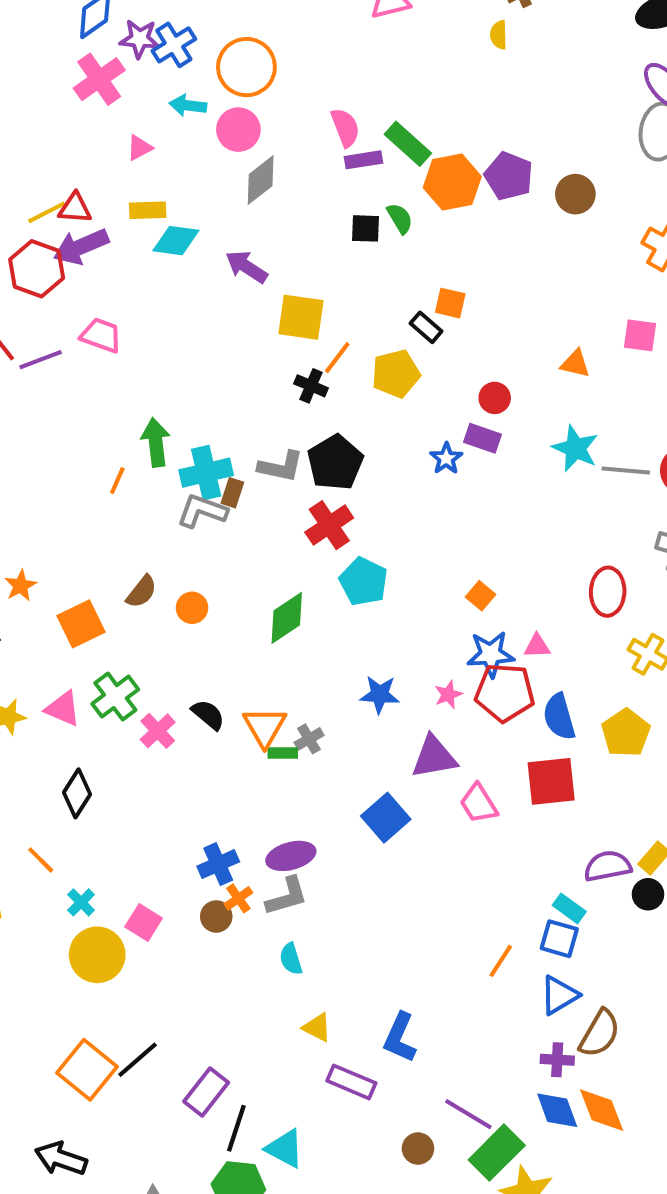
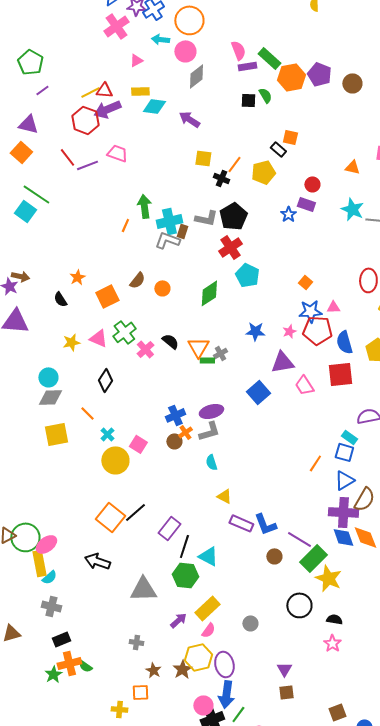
yellow square: (301, 317) -> (203, 158), moved, size x0.7
blue L-shape: (400, 1038) -> (265, 524), moved, turned -45
purple cross: (557, 1060) -> (343, 512), size x1.8

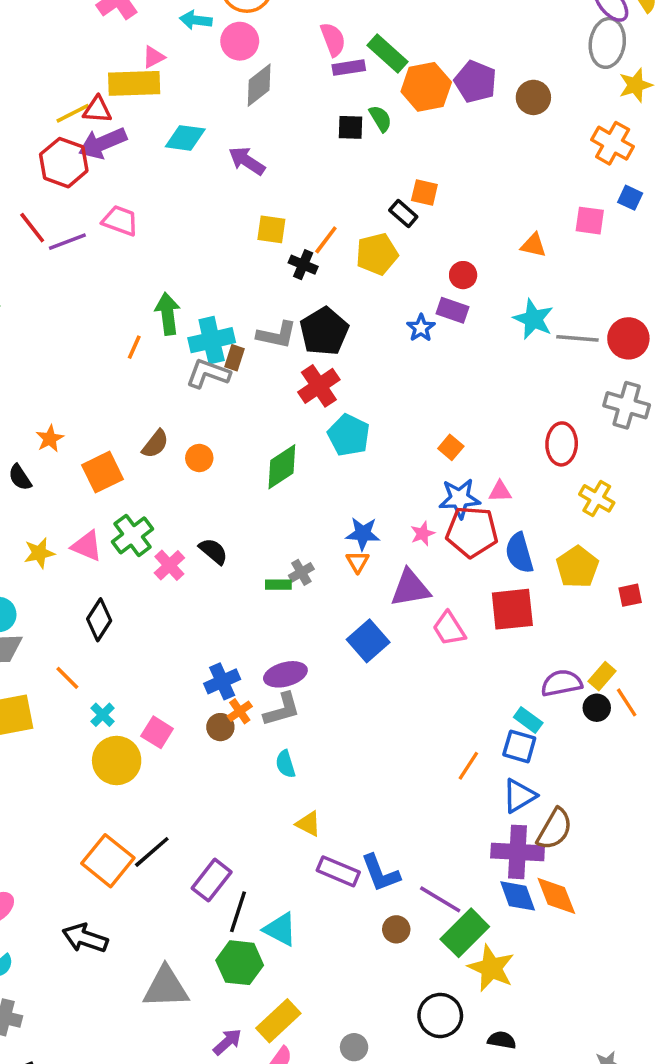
yellow rectangle: (140, 91) -> (134, 83), moved, size x1.6
orange triangle: (198, 347) -> (358, 562), moved, size x0.6

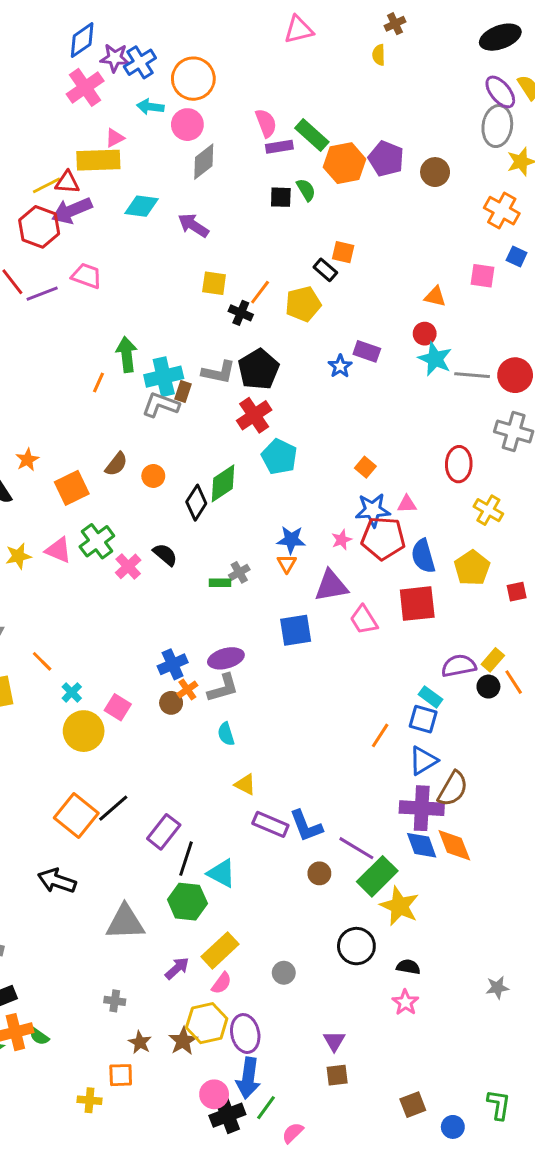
red circle: (463, 275) -> (425, 334), moved
black diamond: (99, 620) -> (196, 503), moved
blue square: (368, 641) -> (296, 630), turned 32

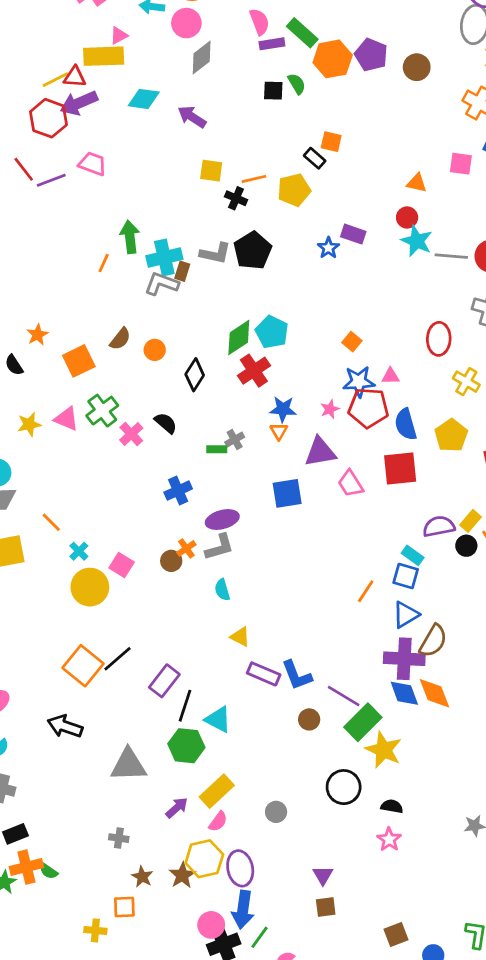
orange line: (260, 292) -> (254, 179), turned 40
red cross: (254, 415) -> (254, 371), moved
green diamond: (223, 483) -> (239, 337), moved
blue cross: (173, 664) -> (178, 491), moved

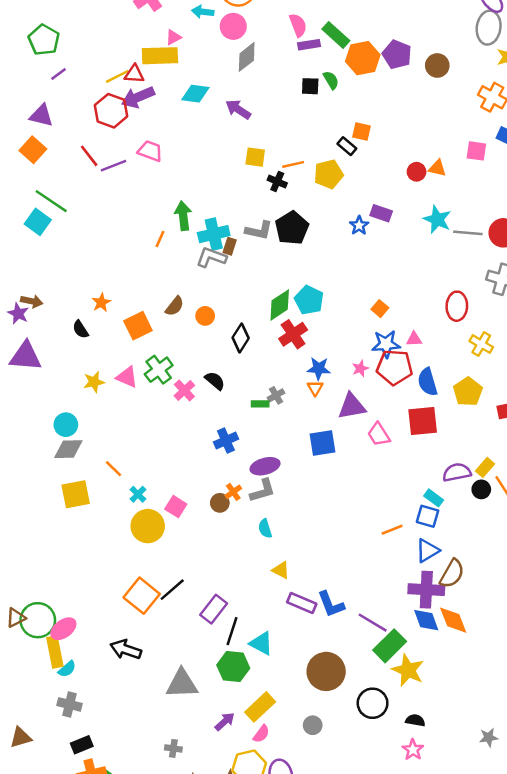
red circle: (407, 218) -> (417, 172), moved
orange line: (366, 591) -> (392, 530), turned 35
brown circle: (309, 719) -> (326, 671), moved, size x2.0

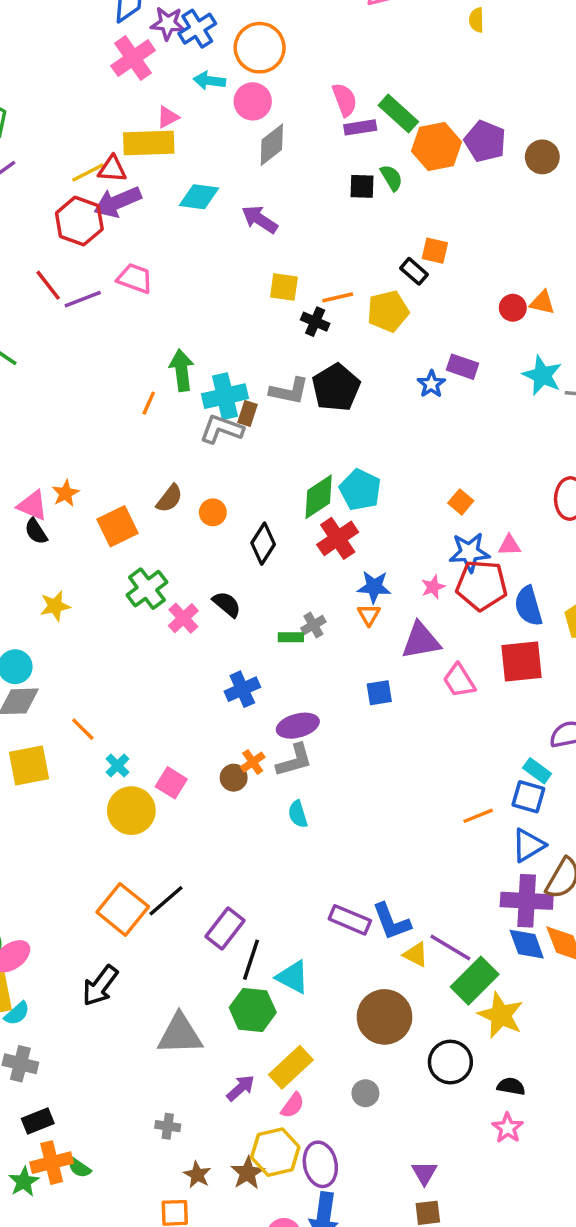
pink triangle: (127, 377) -> (33, 505), moved
blue square: (322, 443) -> (379, 693), size x0.7
yellow triangle: (281, 570) -> (416, 955), moved
black arrow: (126, 649) -> (100, 986), turned -72

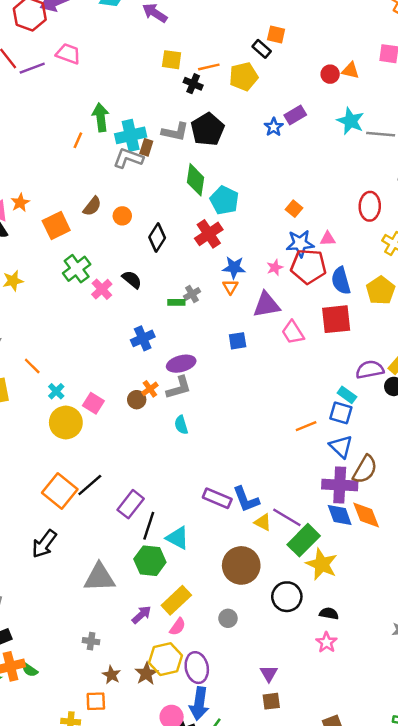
purple rectangle: (463, 367) -> (295, 115), turned -50
green diamond: (319, 497) -> (196, 180), moved, turned -48
blue triangle: (528, 845) -> (341, 447), turned -45

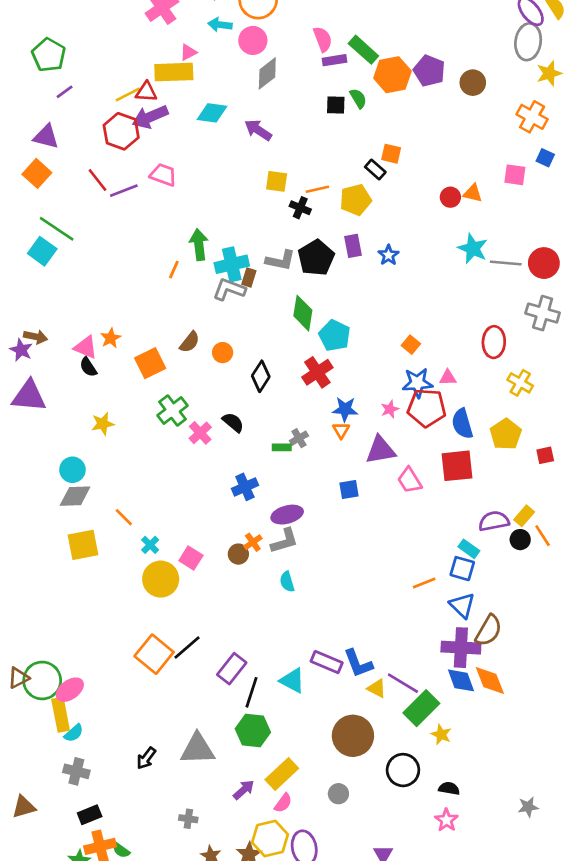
purple rectangle: (295, 115) -> (353, 246), moved, turned -70
cyan triangle: (178, 538) -> (292, 680), moved
black arrow: (44, 544) -> (146, 758), moved, size x0.7
yellow star: (322, 564) -> (441, 734), size x0.6

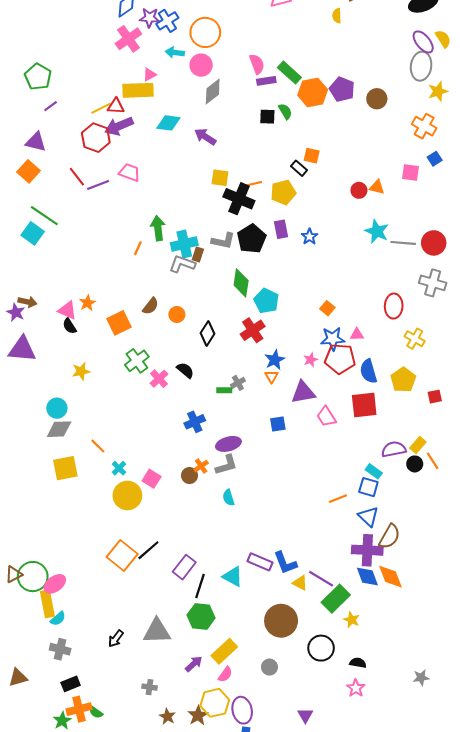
blue square: (545, 158) -> (435, 159), turned 32
black cross: (300, 208) -> (239, 199), size x1.8
blue star: (345, 409) -> (275, 360), turned -30

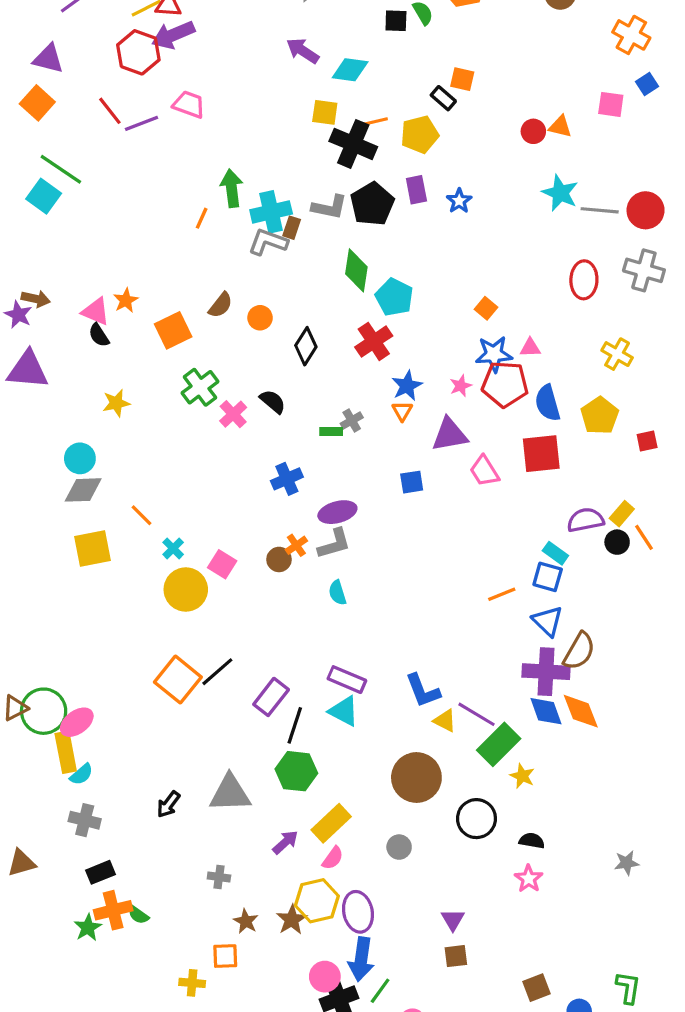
cyan diamond: (168, 123) -> (350, 70), moved
red ellipse: (394, 306) -> (584, 280), moved
purple rectangle: (260, 562) -> (347, 680), moved

